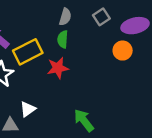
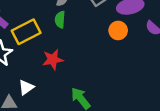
red star: (58, 68) -> (53, 60), moved

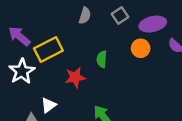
green semicircle: (60, 20) -> (102, 59), moved

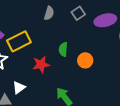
orange circle: (141, 48) -> (85, 60), moved

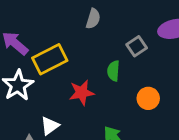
gray square: (78, 13) -> (137, 46), moved
orange circle: (85, 60) -> (148, 98), moved

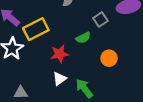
green semicircle: (113, 71) -> (83, 38), turned -120
white triangle: (50, 126) -> (60, 79), moved

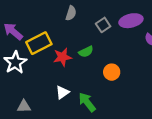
gray square: (100, 19) -> (103, 25), moved
red star: (60, 54) -> (62, 57), moved

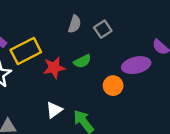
gray semicircle: (71, 13) -> (75, 24), moved
purple ellipse: (131, 21) -> (136, 65), moved

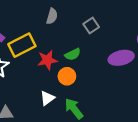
gray semicircle: (75, 24) -> (52, 16), moved
orange circle: (113, 86) -> (67, 76), moved

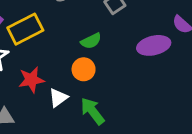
red star: (47, 60) -> (31, 80), moved

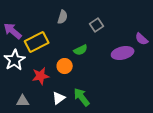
orange circle: (84, 69) -> (65, 66), moved
white triangle: (58, 98) -> (59, 98), moved

